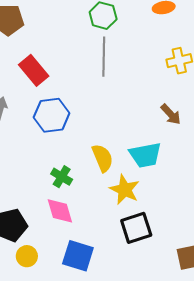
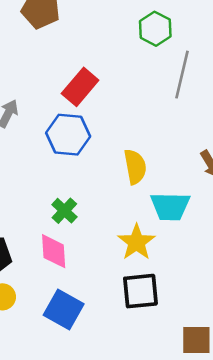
gray line: (104, 57) -> (182, 75), moved
red rectangle: (34, 70) -> (80, 87), moved, turned 68
yellow semicircle: (102, 158) -> (135, 167), moved

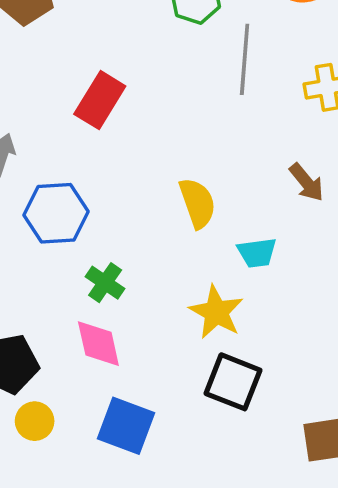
blue hexagon: (68, 135) -> (56, 213), moved
cyan trapezoid: (170, 206) -> (257, 253), size x0.7
black square: (140, 291) -> (233, 382), turned 36

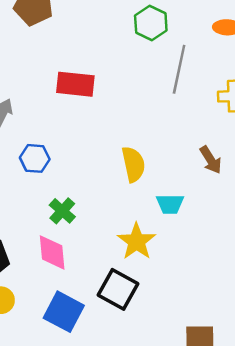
red rectangle: (100, 100) -> (75, 84), turned 57
blue hexagon: (56, 213) -> (35, 158), size x0.7
black square: (233, 382) -> (118, 289), moved

